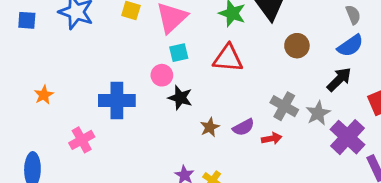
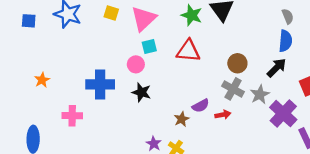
brown circle: (297, 46) -> (237, 63), moved
blue semicircle: (350, 46) -> (285, 41), turned -50
black star: (180, 98) -> (141, 92), moved
brown star: (210, 127) -> (182, 119), moved
pink cross: (82, 140) -> (72, 116), turned 30

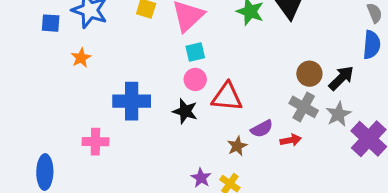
blue square: (29, 21) -> (51, 23), moved
red triangle: (188, 51) -> (227, 97), moved
pink circle: (136, 64) -> (195, 79), moved
black arrow: (277, 68) -> (341, 78), moved
orange star: (42, 80) -> (81, 58), moved

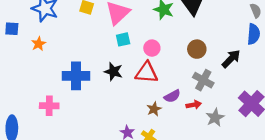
blue square: (51, 23) -> (12, 29), moved
brown circle: (309, 74) -> (197, 49), moved
pink circle: (195, 79) -> (152, 48), moved
black star: (185, 111) -> (113, 72), moved
gray star: (338, 114) -> (215, 118), moved

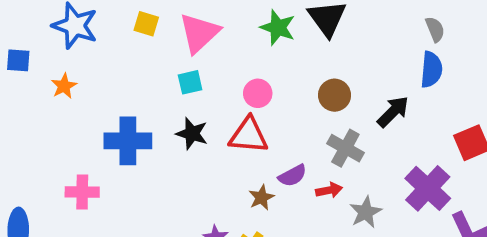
cyan square: (123, 39) -> (190, 82), moved

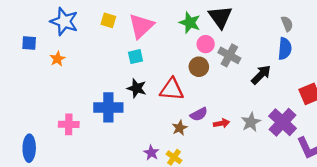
pink circle: (258, 93) -> (206, 44), moved
brown circle: (335, 95) -> (199, 67), moved
blue cross: (128, 141) -> (108, 107), moved
gray cross: (345, 148) -> (229, 55), moved
gray star: (366, 212) -> (251, 122), moved

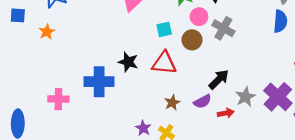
cyan square: (135, 57) -> (164, 29), moved
black arrow: (261, 75) -> (219, 79), moved
purple semicircle: (199, 114) -> (202, 101), moved
red arrow: (221, 123) -> (226, 113), moved

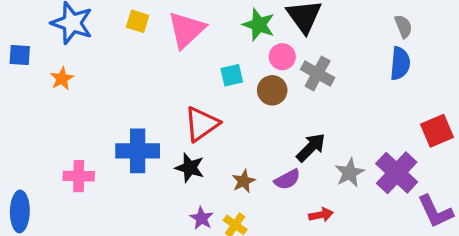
black star: (128, 62) -> (190, 168), moved
red triangle: (164, 63) -> (202, 124), moved, turned -40
red arrow: (226, 113) -> (321, 215), moved

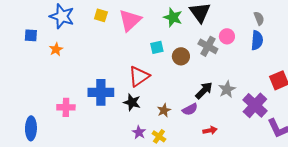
pink circle: (282, 57) -> (227, 36), moved
gray star: (350, 173) -> (227, 89), moved

